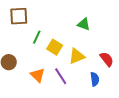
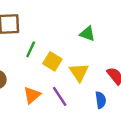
yellow triangle: (77, 56) -> (79, 72), turned -42
orange triangle: (38, 75) -> (32, 95), turned 35

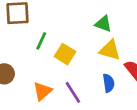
yellow triangle: (79, 72) -> (110, 50), moved, turned -40
blue semicircle: (101, 100) -> (109, 83), moved

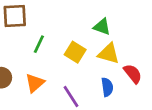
yellow square: (65, 54) -> (75, 52), moved
orange triangle: (43, 91) -> (35, 83), moved

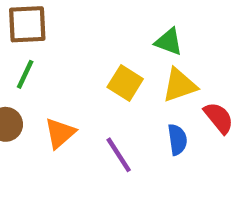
green line: (39, 44) -> (25, 74), moved
yellow triangle: (109, 54) -> (180, 85), turned -35

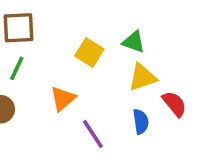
yellow square: (125, 83) -> (89, 53), moved
orange triangle: (60, 133) -> (63, 99), moved

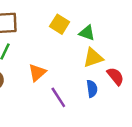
yellow square: (89, 53) -> (60, 24), moved

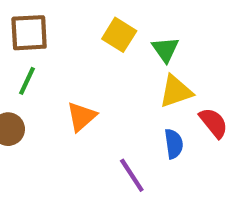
green triangle: (87, 33) -> (165, 49), turned 35
purple line: (58, 97) -> (132, 175), moved

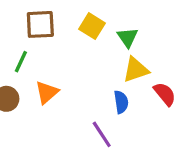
brown square: (29, 33) -> (40, 24), moved
orange triangle: (81, 117) -> (47, 92), moved
blue semicircle: (174, 144) -> (121, 102), moved

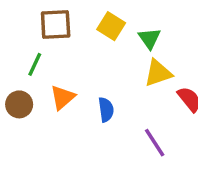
blue semicircle: (121, 102) -> (106, 110), moved
purple line: (102, 134) -> (155, 143), moved

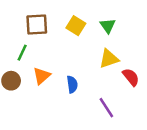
green triangle: (149, 38) -> (108, 26), moved

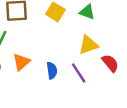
green triangle: (108, 26) -> (87, 12), turned -35
purple line: (106, 108) -> (79, 73), moved

